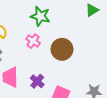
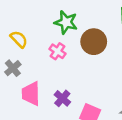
brown circle: (62, 49) -> (94, 42), moved

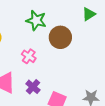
pink cross: (57, 51) -> (29, 56), moved

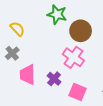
pink cross: (29, 56) -> (73, 57), moved, size x1.5

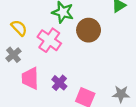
pink cross: (73, 57) -> (49, 40), moved

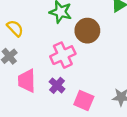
pink cross: (49, 40) -> (63, 55), moved, turned 30

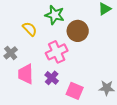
yellow semicircle: (15, 28) -> (30, 29), moved

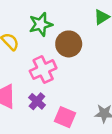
green star: (55, 15) -> (41, 24), turned -30

